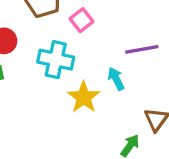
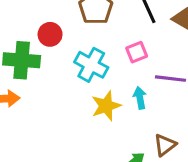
pink square: (81, 20) -> (137, 52), moved

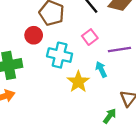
red circle: (50, 34) -> (34, 35), moved

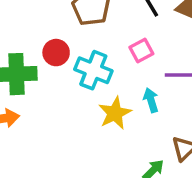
red circle: (34, 35) -> (56, 53), moved

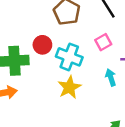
yellow star: (115, 113) -> (69, 87), moved

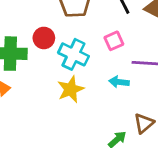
cyan arrow: (111, 77) -> (119, 82), turned -70

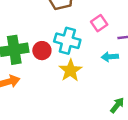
red circle: (44, 38) -> (42, 51), moved

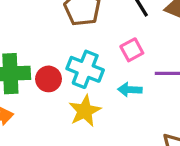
cyan arrow: (110, 57) -> (130, 90), moved

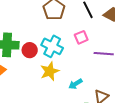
cyan arrow: (130, 90) -> (75, 84), moved, turned -40

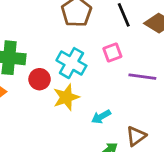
red circle: (30, 50) -> (40, 79), moved

